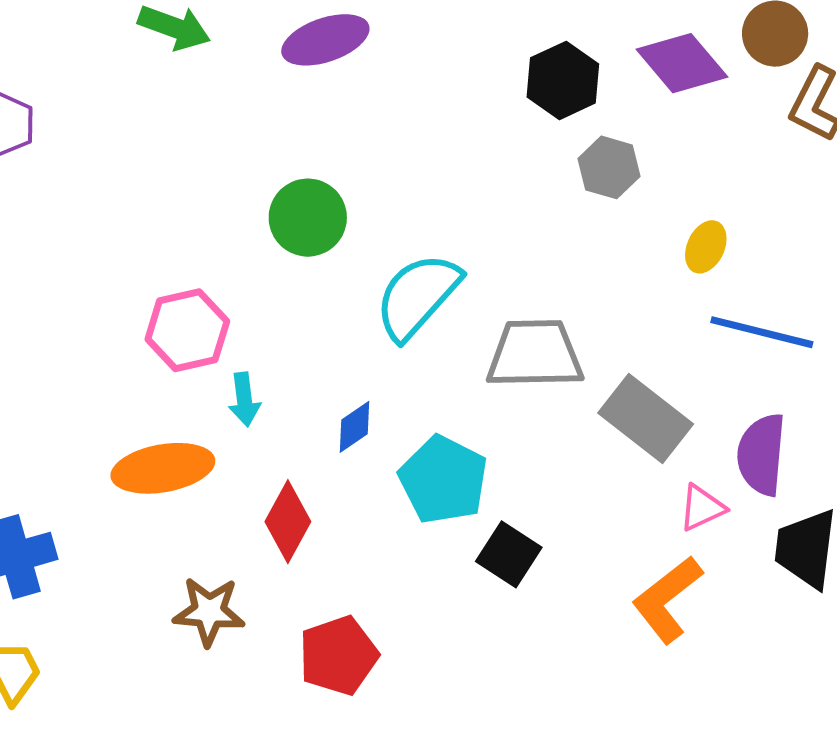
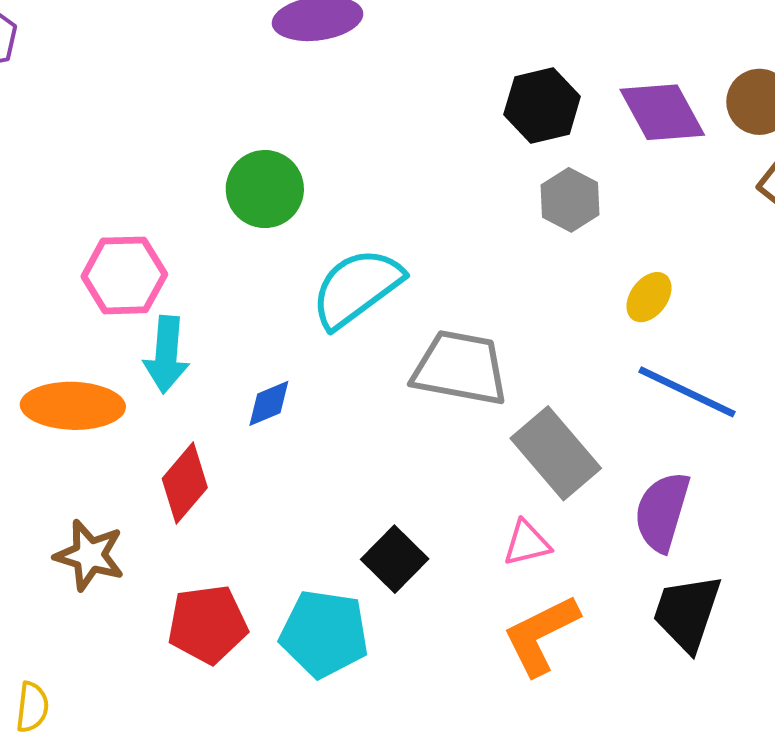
cyan arrow: (244, 399) -> (166, 355), size x1.4
cyan pentagon: (443, 480) -> (324, 634), moved, turned -30
pink triangle: (702, 508) -> (527, 543), moved

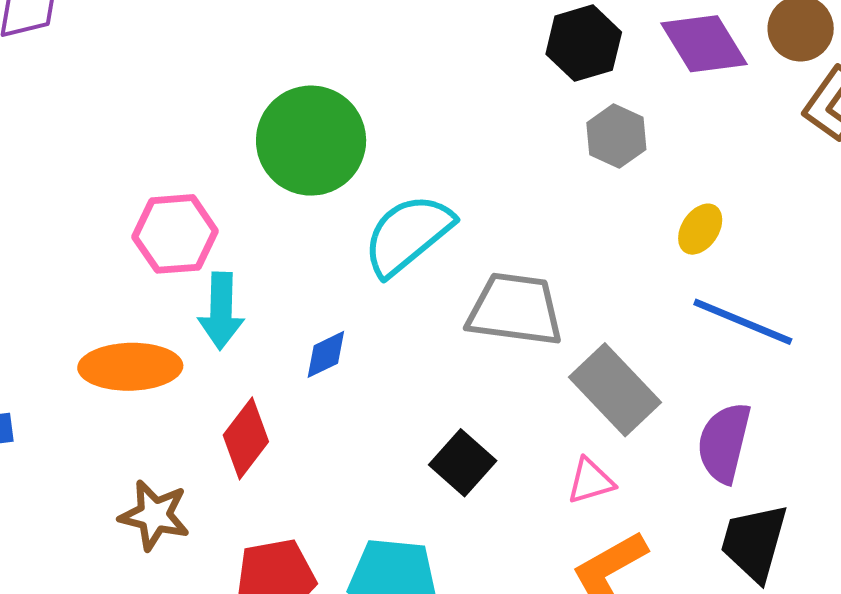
green circle: (265, 189) -> (311, 141), size x1.4
black square: (395, 559) -> (463, 463), moved

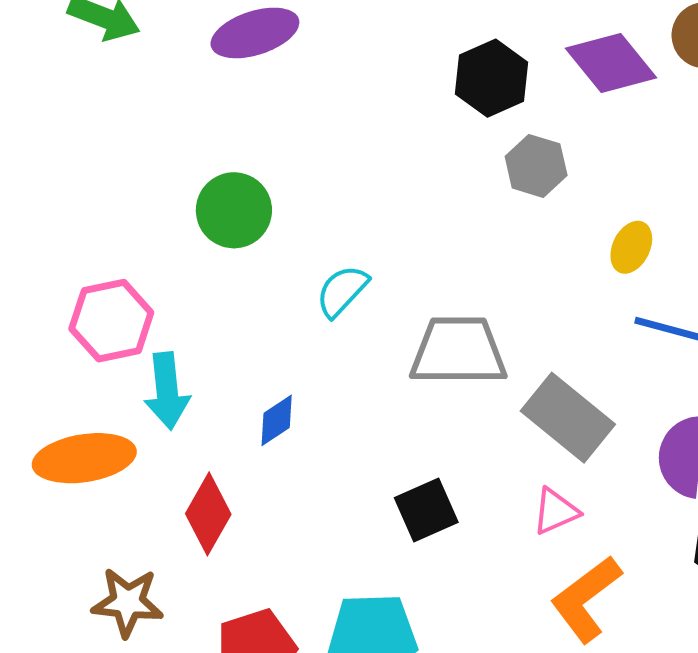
green circle: (311, 141) -> (234, 210), size x0.7
cyan semicircle: (408, 235) -> (342, 291), size x0.6
black square: (463, 463) -> (426, 510), turned 32

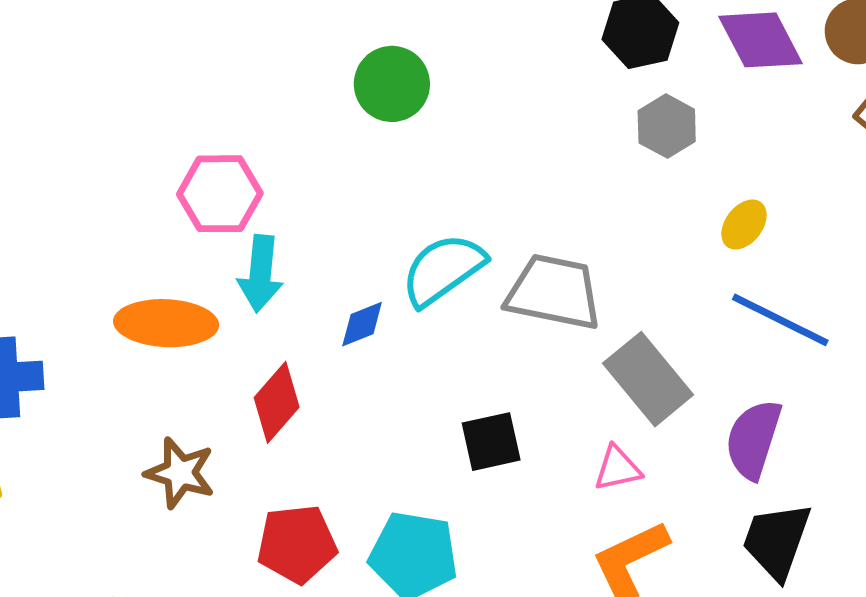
green circle: (234, 210) -> (392, 84), moved
cyan semicircle: (342, 291) -> (443, 270), moved, size x1.5

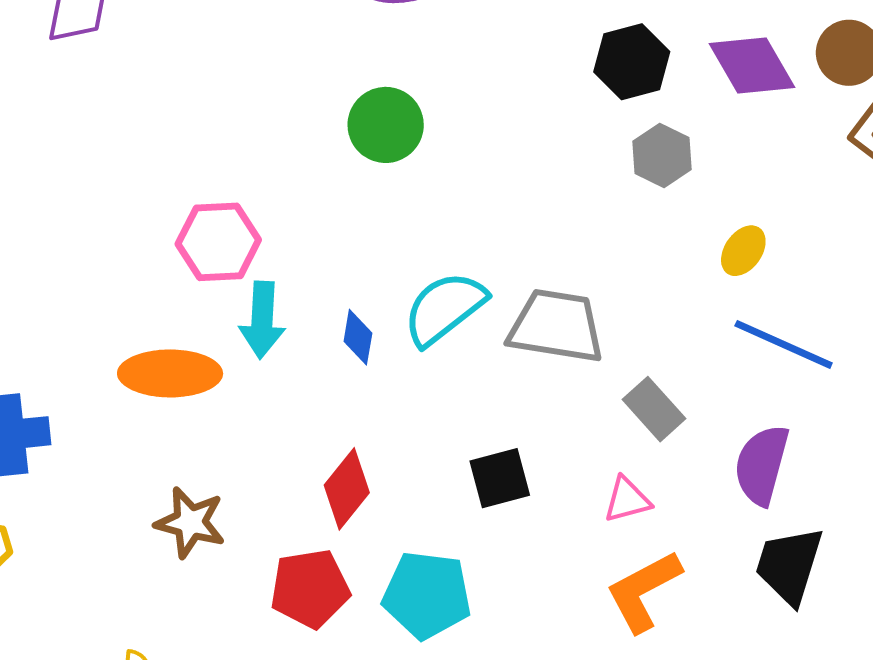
blue diamond: (362, 324) -> (358, 337), moved, turned -56
gray rectangle: (648, 379) -> (654, 409), size x0.7
red diamond: (277, 402) -> (347, 489), moved

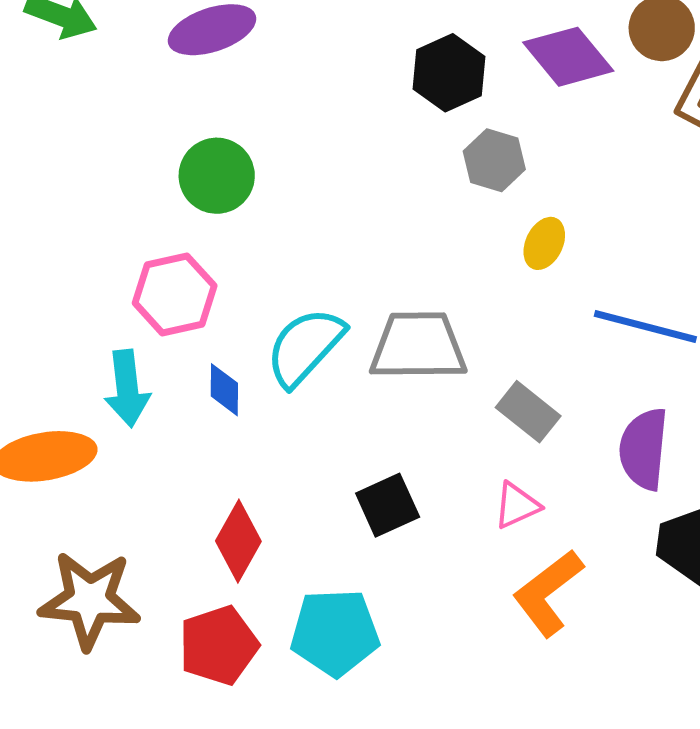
pink hexagon: (218, 242) -> (175, 294), moved
yellow ellipse: (743, 251) -> (544, 243), moved
brown star: (190, 522) -> (90, 600), size x1.4

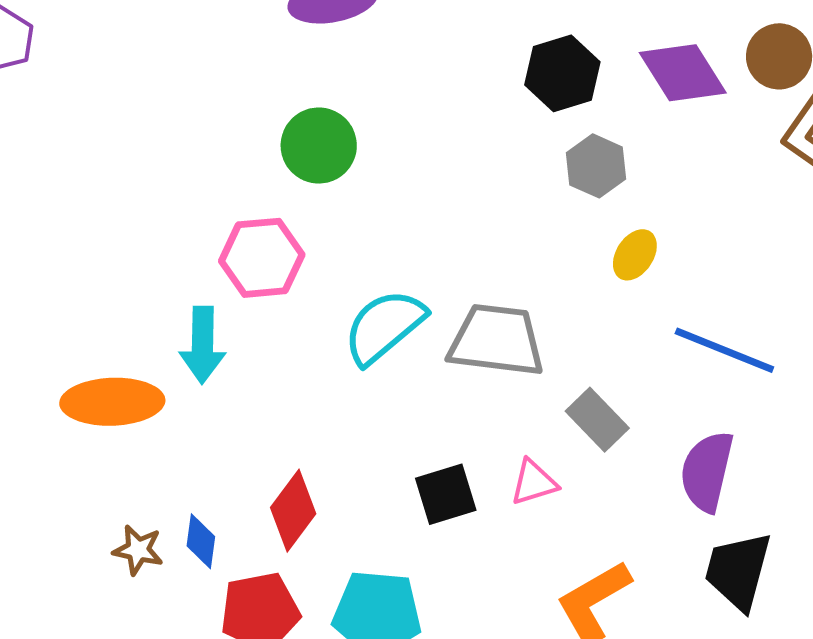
blue diamond: (224, 390) -> (201, 541), moved
pink triangle: (517, 505) -> (534, 482), moved
brown star: (90, 600) -> (138, 550), size x0.5

